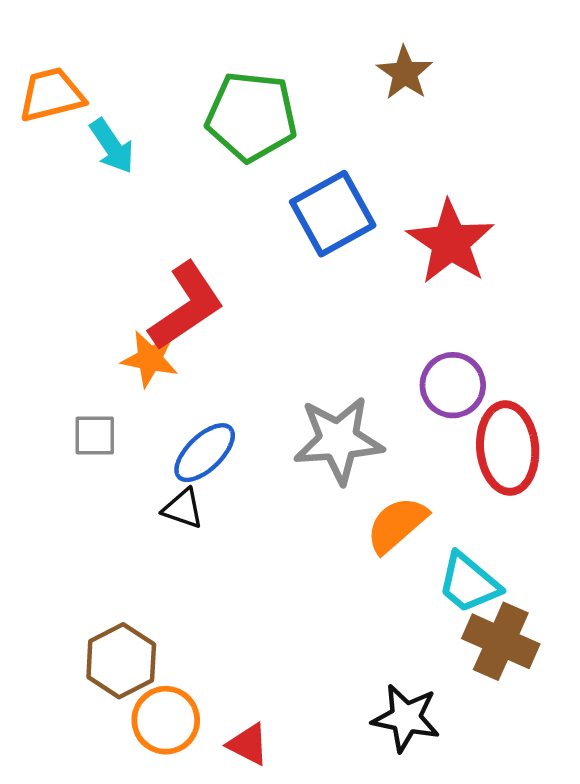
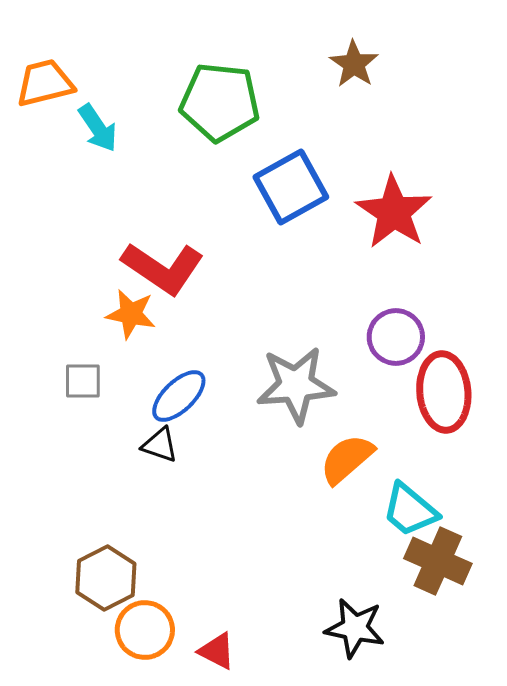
red L-shape: (186, 306) -> (163, 268), turned 68

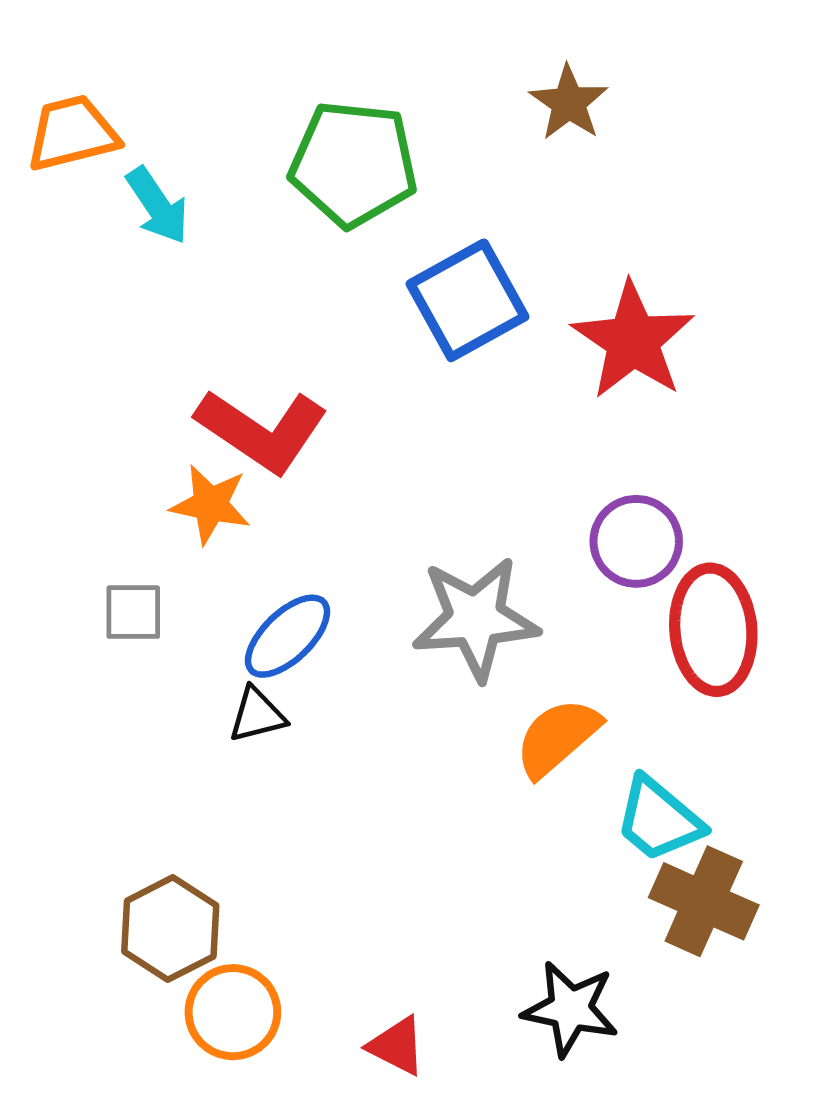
black triangle: (160, 445) -> (257, 715), turned -33
red triangle: (217, 651) -> (397, 1046), moved

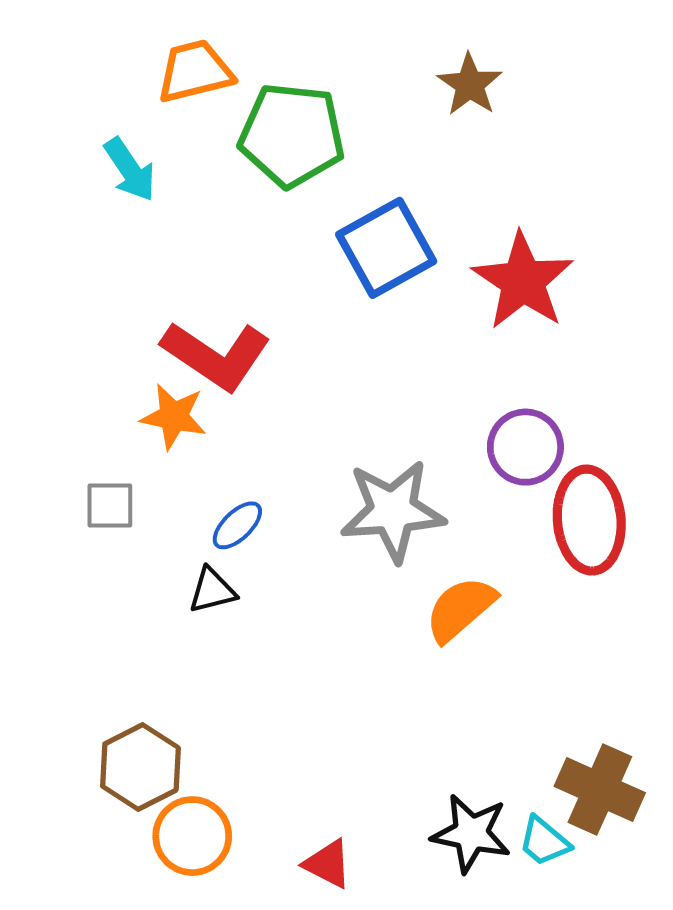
orange trapezoid: (72, 133) -> (195, 71), moved
blue ellipse: (288, 636) -> (237, 525), size x0.7
cyan trapezoid: (659, 819) -> (544, 841), moved, size x0.7
brown cross: (704, 901) -> (600, 790), moved

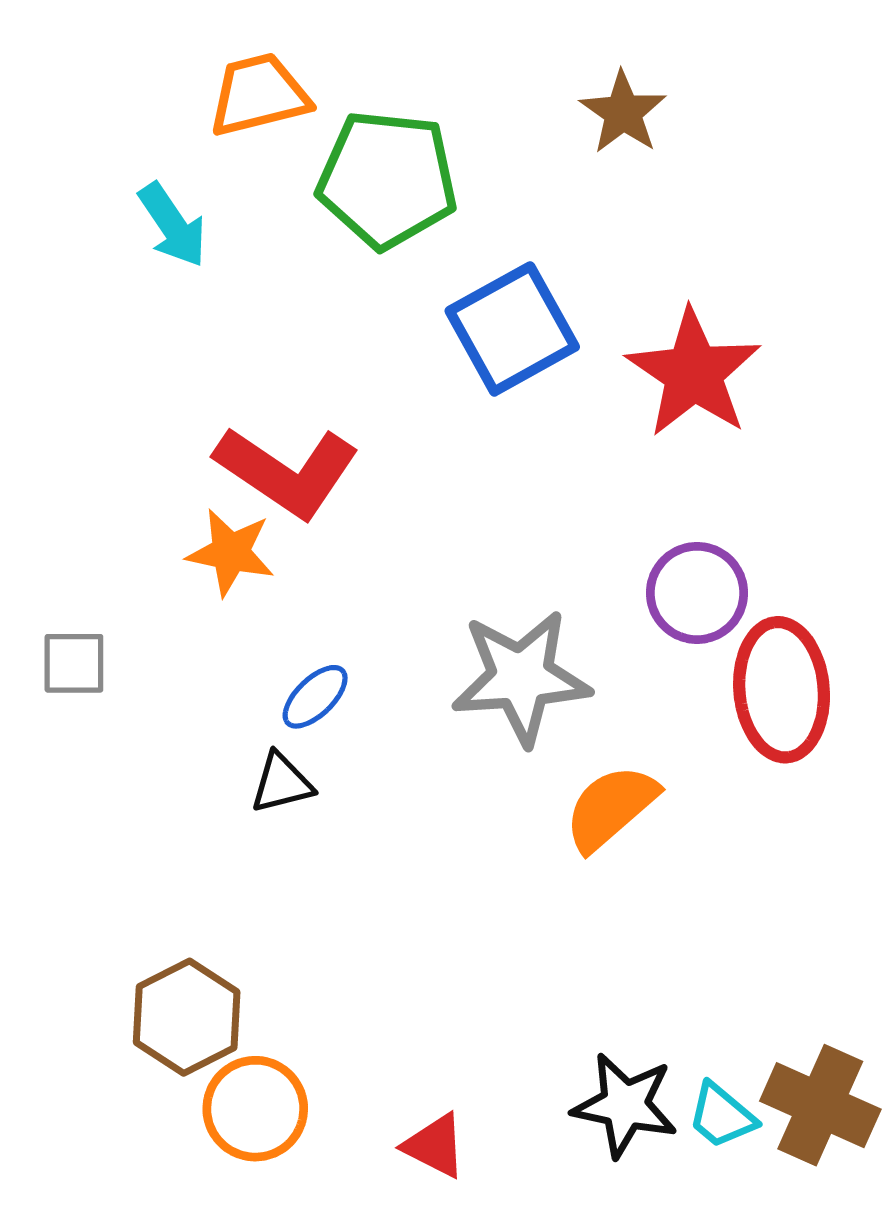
gray square: (110, 505) -> (74, 663), moved
brown cross: (600, 790) -> (820, 1105), moved

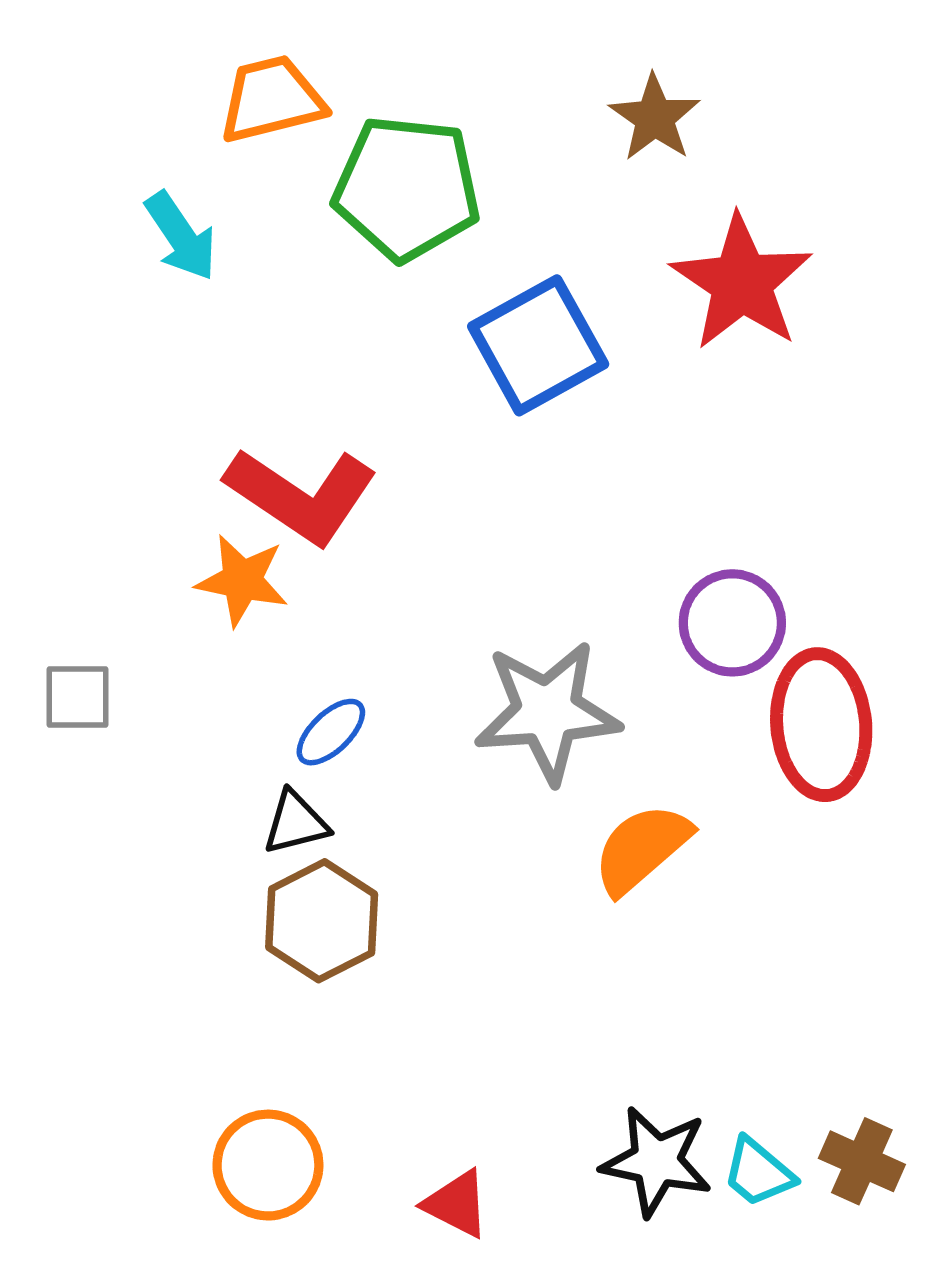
red star: (694, 373) -> (742, 282), moved
brown hexagon: (187, 1017) -> (322, 921), moved
brown cross: (820, 1105) -> (862, 1161), size x0.7

